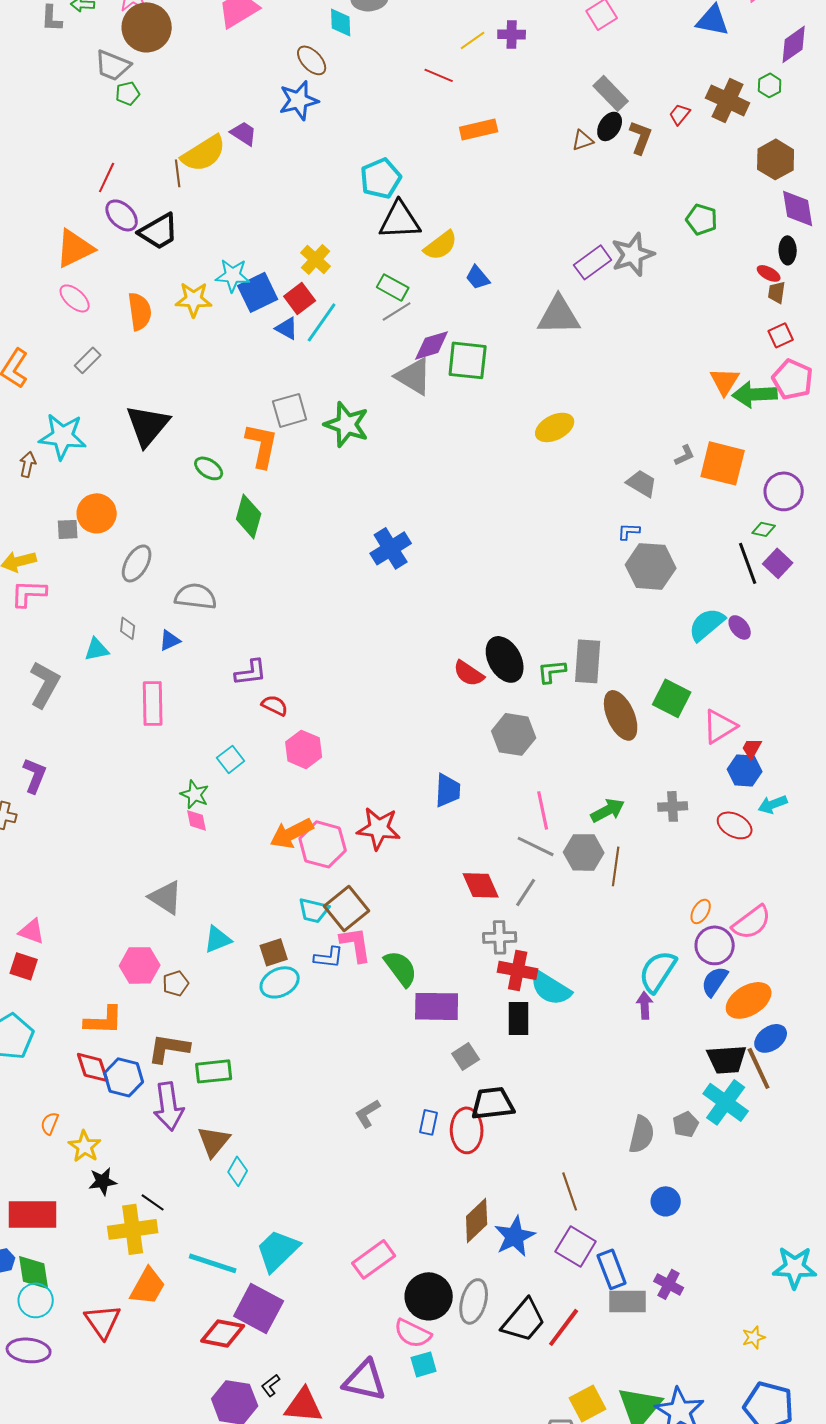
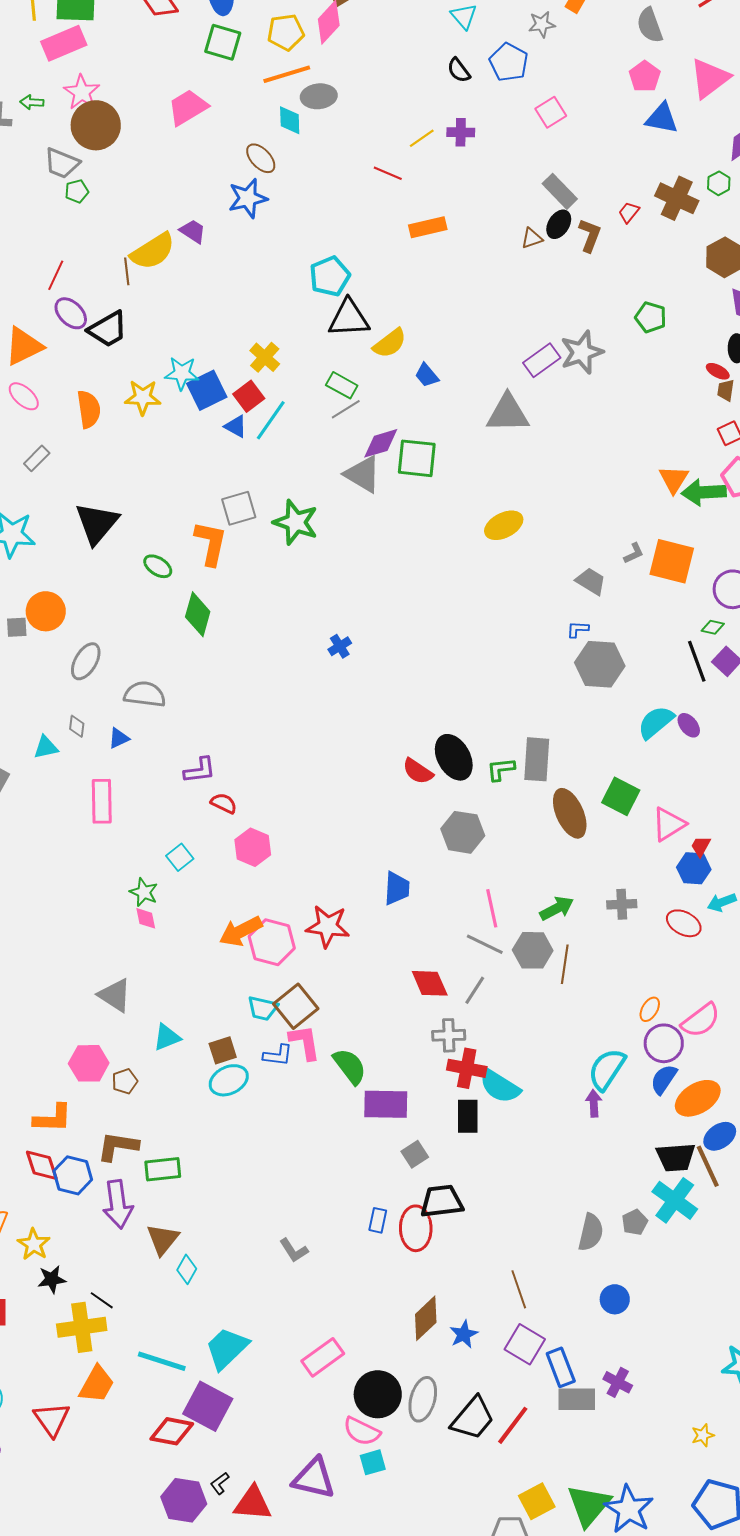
blue cross: (391, 548) -> (340, 646), size x0.6
gray L-shape: (368, 1113) -> (294, 1250), moved, turned -92
blue star: (515, 1236) -> (464, 1334), size x0.7

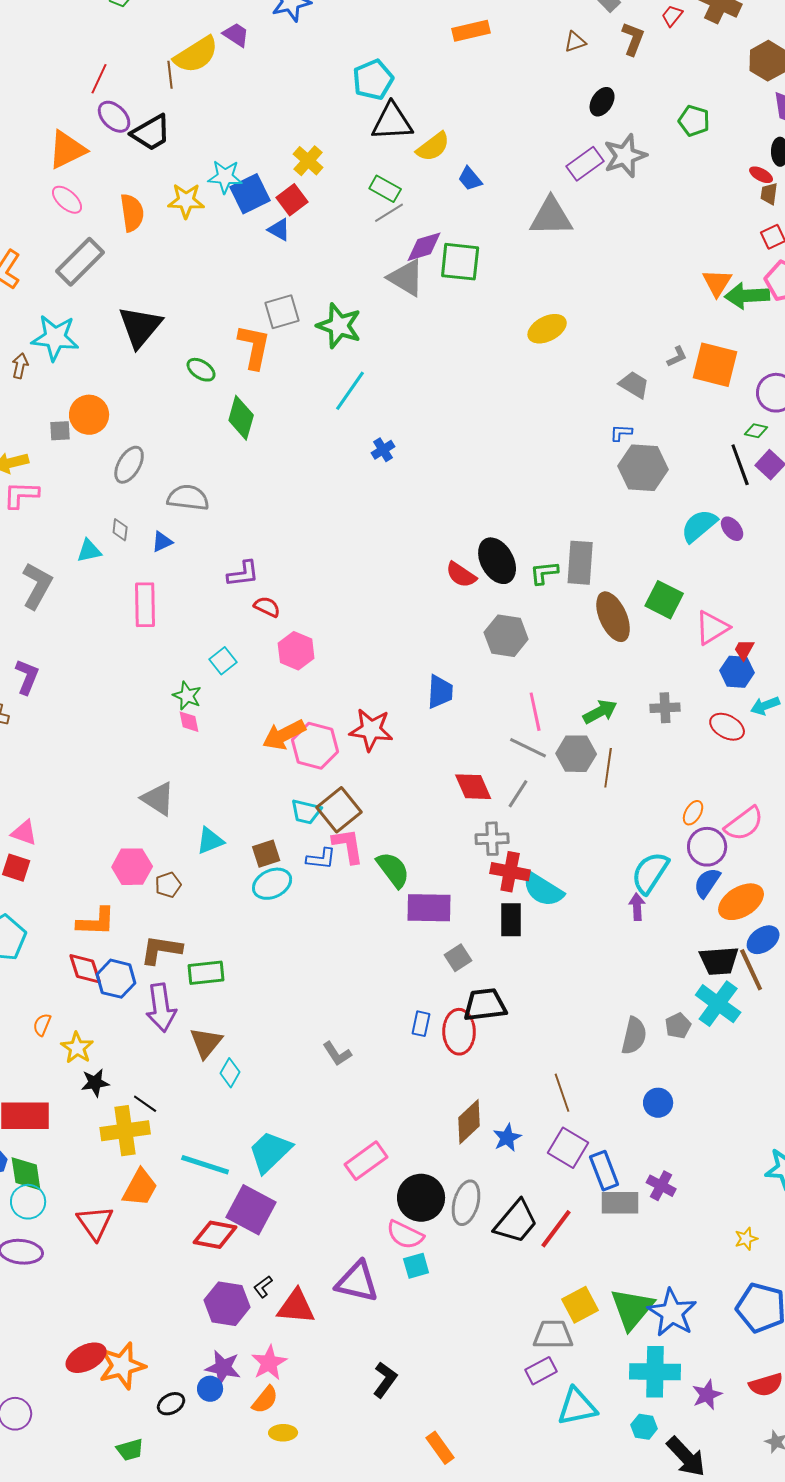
black ellipse: (559, 224) -> (602, 102), moved
cyan line: (271, 420) -> (350, 391), moved
gray rectangle: (37, 458) -> (80, 262), size x1.8

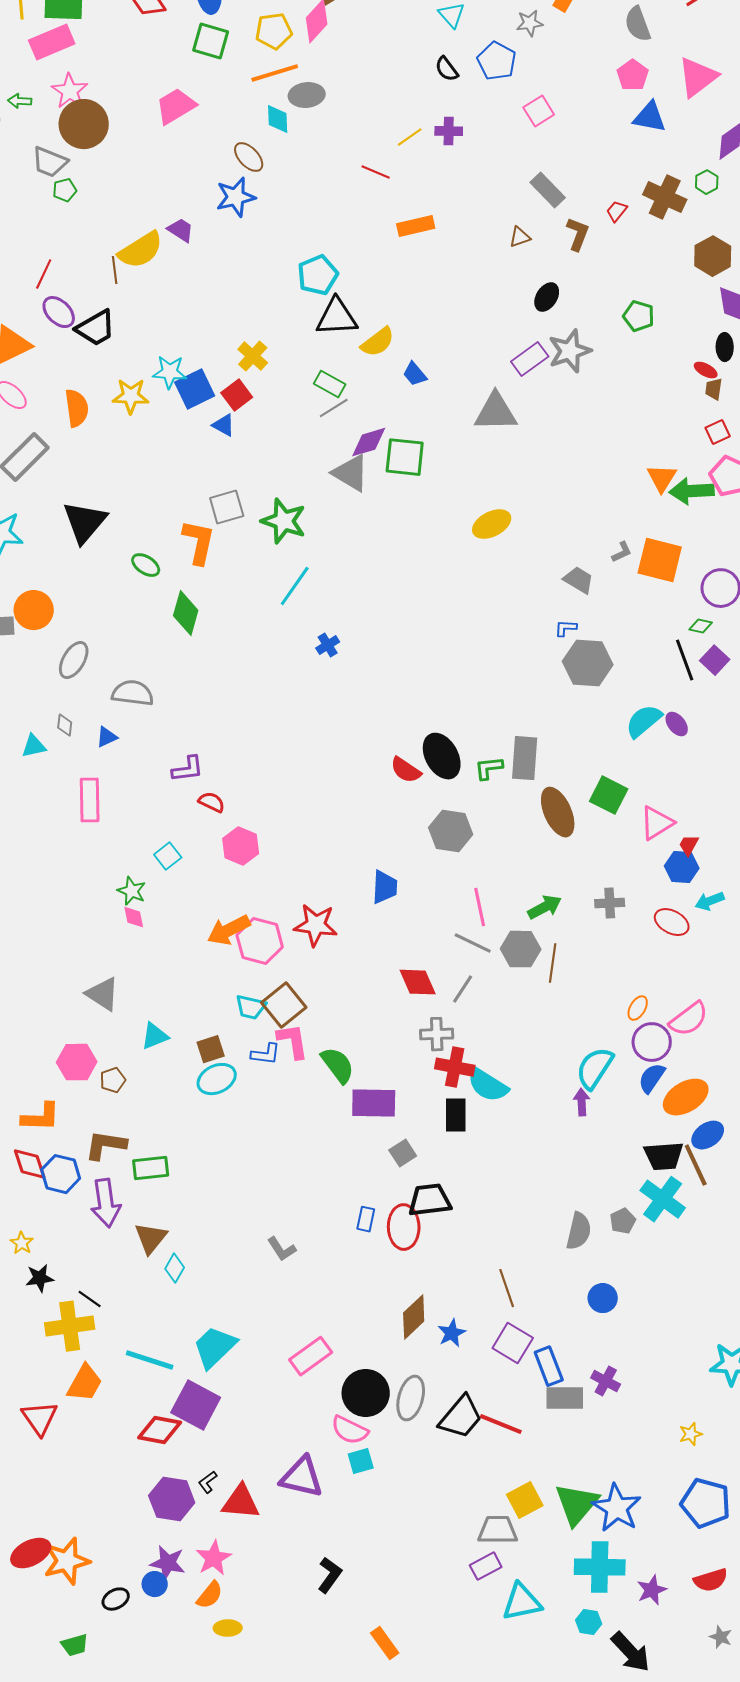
yellow star: (77, 1048) -> (22, 1243), size x0.7
red line: (556, 1229) -> (501, 1424), turned 75

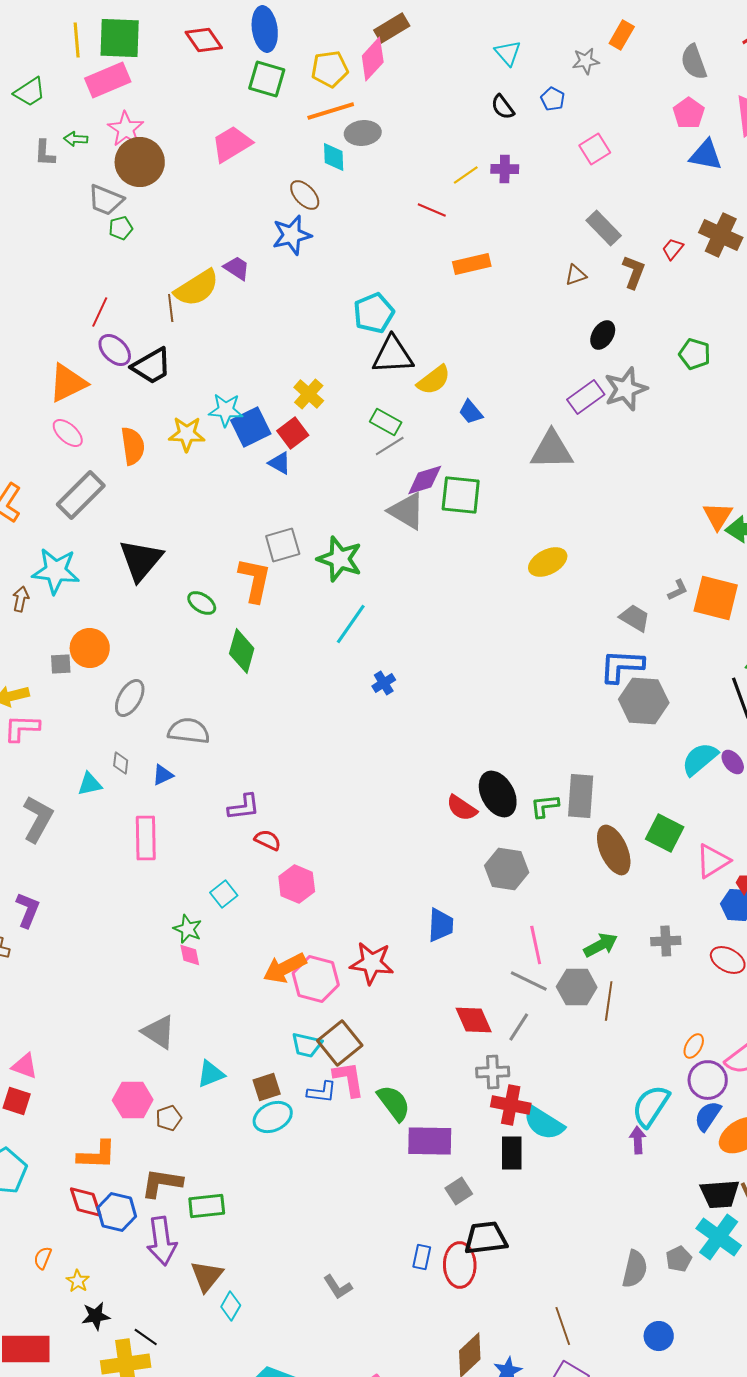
blue pentagon: (497, 61) -> (553, 99), size x0.6
blue L-shape: (566, 628) -> (622, 666), size x2.0

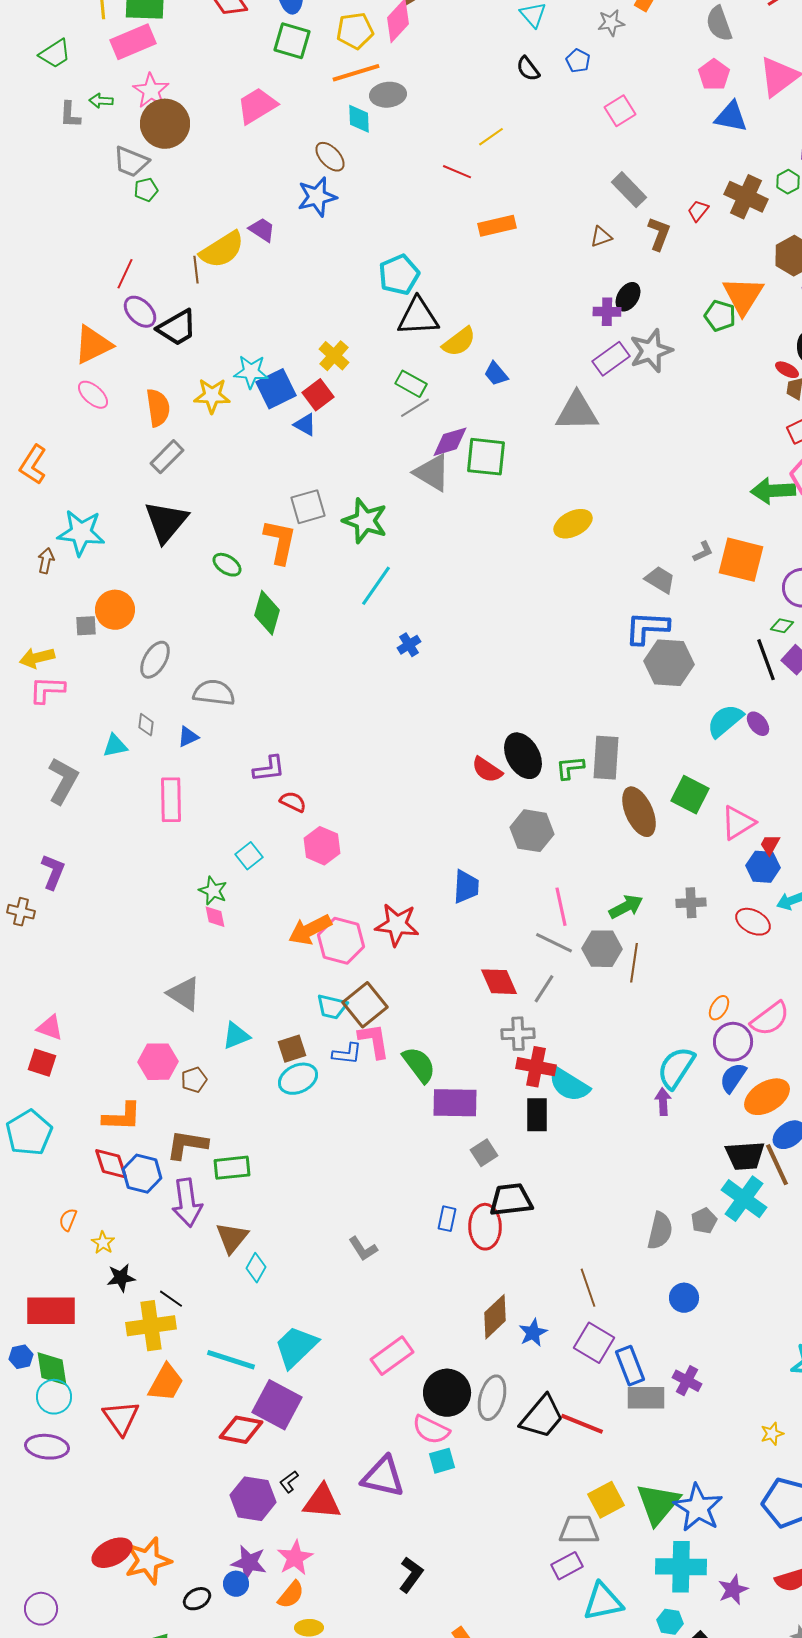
purple cross: (505, 169) -> (607, 312), moved
gray rectangle: (81, 495) -> (167, 457), moved, size x0.7
orange triangle: (718, 516) -> (743, 296), moved, size x1.4

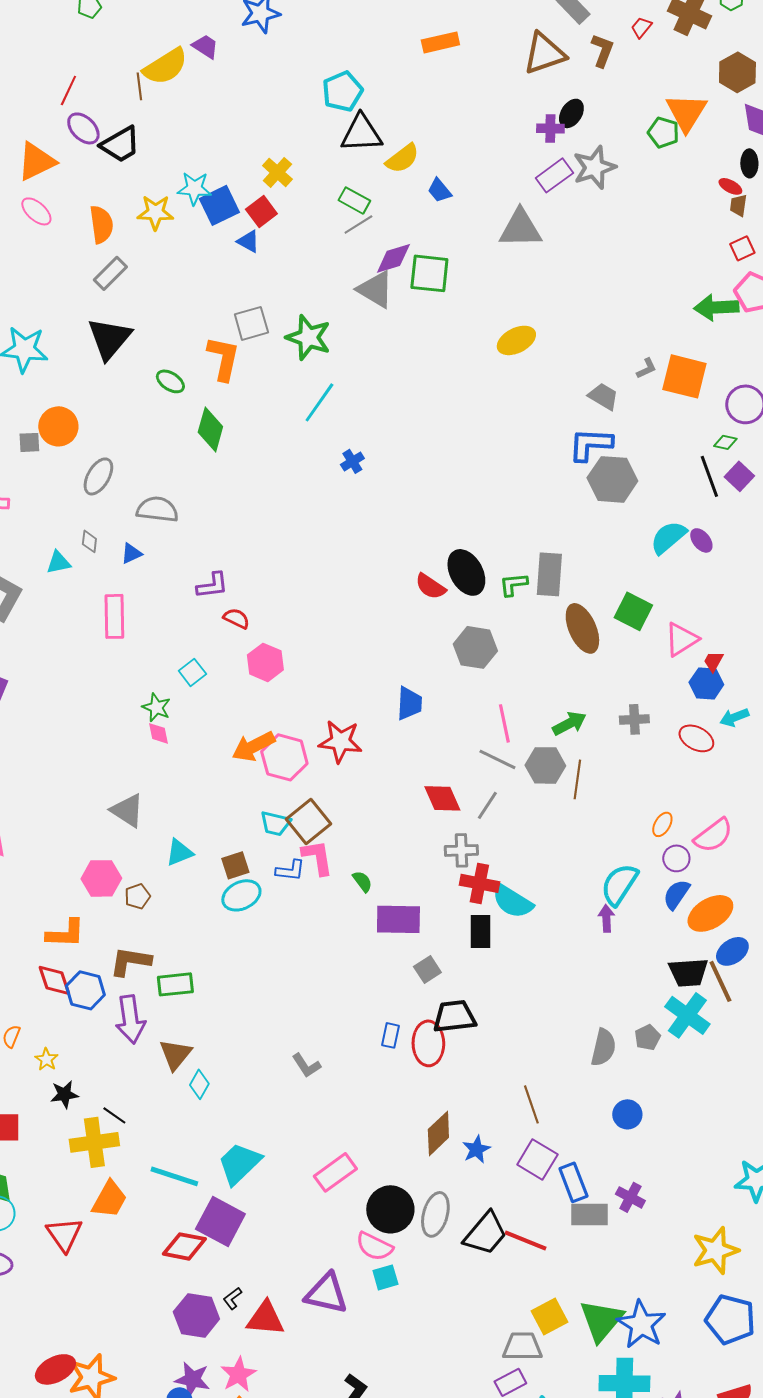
brown triangle: (601, 237) -> (544, 53), size x2.0
purple circle: (733, 1042) -> (676, 858), size x0.7
green semicircle: (419, 1065) -> (362, 881), size x0.6
yellow star: (772, 1434) -> (715, 1250), size x2.0

